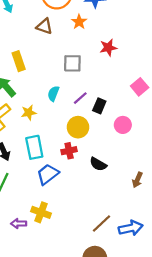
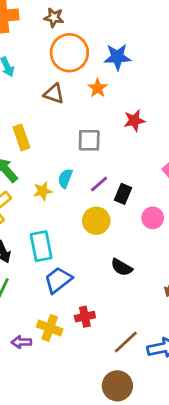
yellow star: (29, 113) -> (43, 191), moved
red cross: (69, 151) -> (85, 317), moved

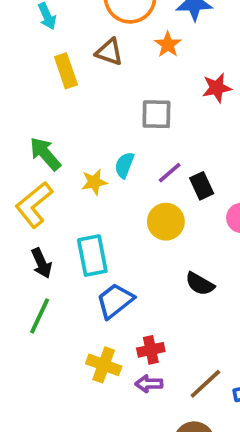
yellow rectangle: (21, 137) -> (66, 71), moved
black rectangle: (123, 194) -> (202, 186), turned -48
purple arrow: (21, 342) -> (149, 384), moved

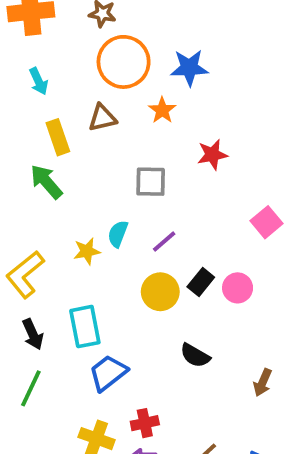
brown triangle: (109, 52) -> (102, 118), turned -32
green arrow: (45, 154) -> (46, 182), moved
black rectangle: (202, 186) -> (201, 282), moved, turned 64

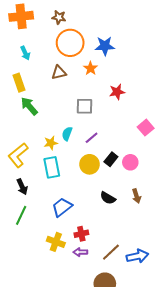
yellow rectangle: (58, 137) -> (19, 83), moved
cyan rectangle: (85, 327) -> (52, 167), moved
brown arrow: (263, 383) -> (136, 196), moved, turned -40

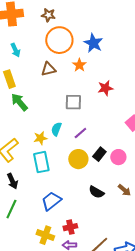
blue star: (105, 46) -> (93, 43), turned 30
brown arrow: (136, 196) -> (124, 190), turned -32

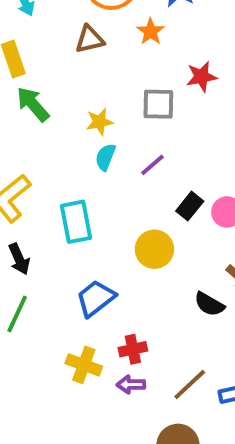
gray square: (73, 102) -> (158, 104), moved
yellow star: (40, 138) -> (100, 122), moved
yellow circle: (78, 159) -> (154, 249), moved
black semicircle: (96, 192) -> (209, 304), moved

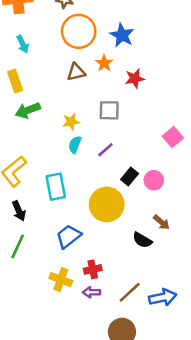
brown triangle: (90, 39) -> (76, 72), moved
red star: (201, 77) -> (135, 78), moved
green arrow: (33, 104) -> (28, 110), turned -70
yellow circle: (154, 249) -> (107, 204), size x1.4

